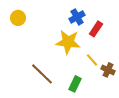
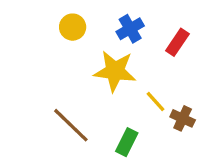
yellow circle: (18, 18) -> (73, 27), moved
red rectangle: (96, 29) -> (177, 42), moved

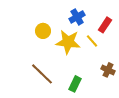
yellow circle: (73, 27) -> (43, 31), moved
yellow line: (155, 102) -> (92, 41), moved

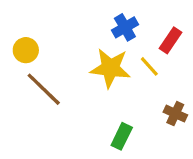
yellow circle: (43, 31) -> (26, 50), moved
brown line: (42, 74) -> (44, 89), moved

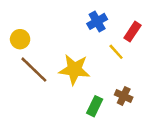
yellow star: (110, 68) -> (74, 70), moved
brown cross: (175, 114) -> (124, 96), moved

